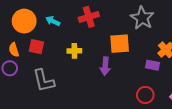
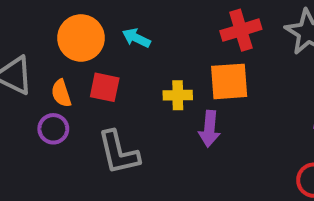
red cross: (89, 17) -> (241, 30), moved
orange square: (120, 44) -> (229, 81), moved
purple arrow: (105, 66) -> (209, 129), moved

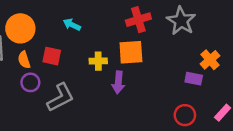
orange circle: (81, 38) -> (20, 28), moved
purple circle: (53, 129) -> (30, 82), moved
gray L-shape: (118, 153) -> (61, 98), turned -104

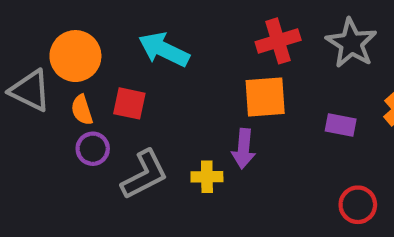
cyan arrow: (72, 25) -> (164, 50), size x1.6
yellow cross: (98, 61) -> (207, 177), moved
purple rectangle: (194, 79) -> (341, 125), moved

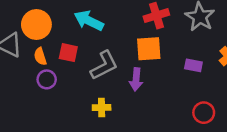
gray L-shape: (144, 175) -> (104, 65), moved
yellow cross: (207, 177) -> (102, 107), moved

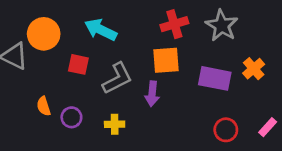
orange semicircle: (40, 56) -> (44, 106), moved
purple rectangle: (193, 65) -> (215, 78), size x1.6
purple circle: (47, 79) -> (71, 117), moved

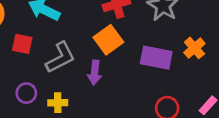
orange square: (166, 60) -> (108, 40), turned -32
purple circle: (71, 117) -> (26, 93), moved

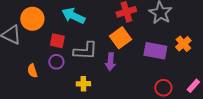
gray L-shape: (60, 58) -> (85, 51), turned 30
purple circle: (26, 93) -> (56, 62), moved

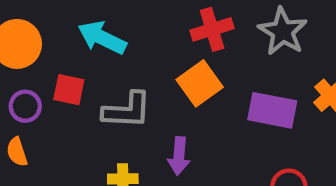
purple circle: (56, 62) -> (25, 106), moved
purple arrow: (110, 62) -> (179, 156), moved

